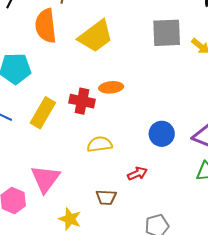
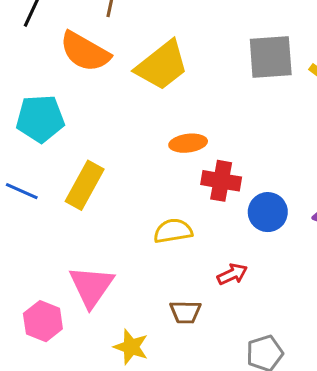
orange semicircle: (46, 26) -> (85, 52), turned -52
red cross: (82, 101) -> (221, 181), moved

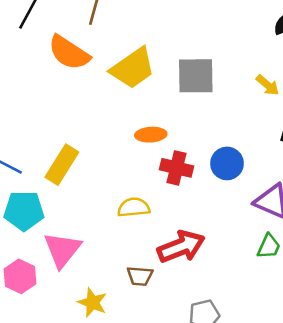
gray square: (271, 57) -> (196, 76), moved
cyan pentagon: (40, 119) -> (24, 211), moved
blue circle: (268, 212) -> (227, 163), moved
red arrow: (232, 274) -> (181, 247), size x1.8

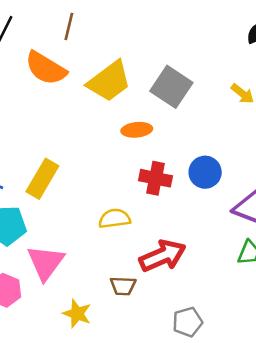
gray square: (196, 76) -> (171, 87), turned 36
orange ellipse: (151, 135) -> (137, 130), moved

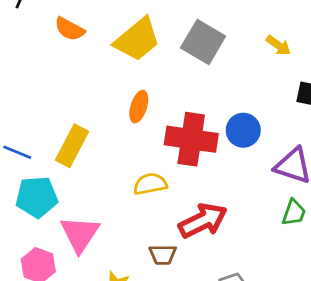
orange semicircle: (46, 68) -> (70, 29), size x0.7
orange ellipse: (137, 130) -> (139, 107), moved, turned -64
red cross: (155, 178) -> (191, 139), size x1.5

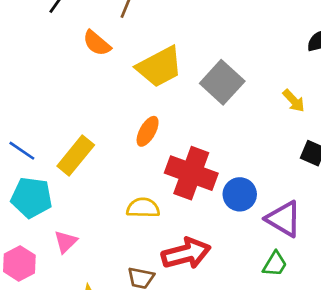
blue circle: (243, 130) -> (240, 194), moved
pink triangle: (80, 234) -> (66, 242), size x0.6

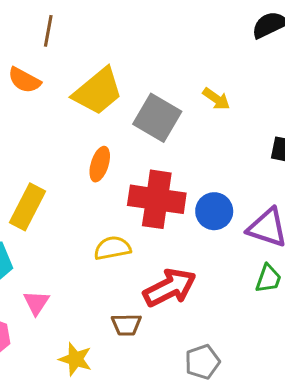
gray square: (222, 82) -> (157, 118), moved
yellow arrow: (294, 101) -> (216, 99), moved

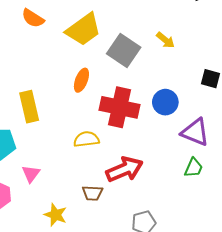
yellow rectangle: (27, 207) -> (29, 107), turned -44
blue circle: (214, 211) -> (165, 102), moved

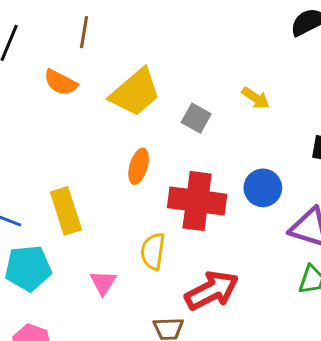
gray square: (124, 51) -> (196, 118), size x0.6
yellow semicircle: (86, 139) -> (153, 251), turned -70
pink triangle: (31, 174) -> (103, 283), moved

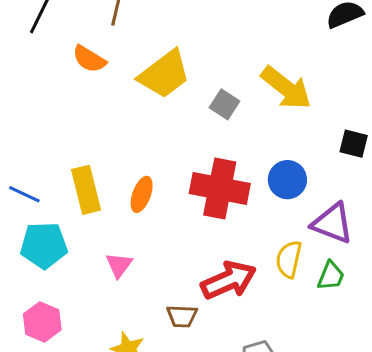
yellow arrow: (256, 98) -> (286, 88), size x1.8
orange ellipse: (139, 166) -> (142, 194), moved
yellow semicircle: (153, 251) -> (289, 259), moved

